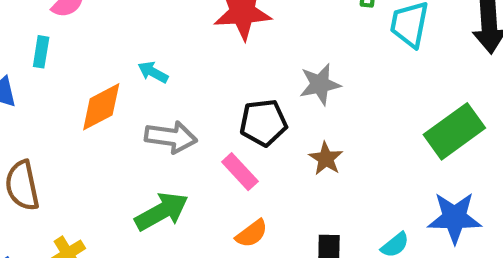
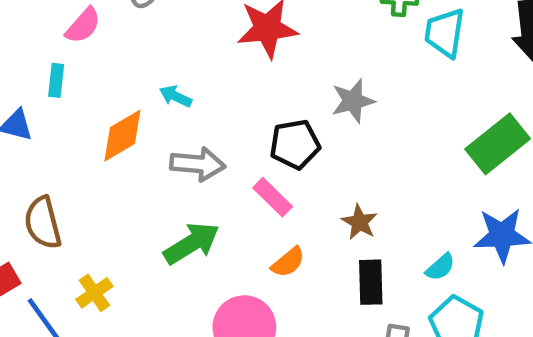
brown star: (326, 159) -> (359, 222), moved

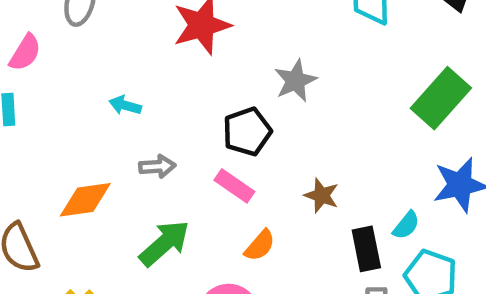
orange diamond: (122, 136) -> (85, 200), moved, turned 32
gray arrow: (198, 164) -> (157, 166), size x0.7
black rectangle: (371, 282) -> (366, 249), moved

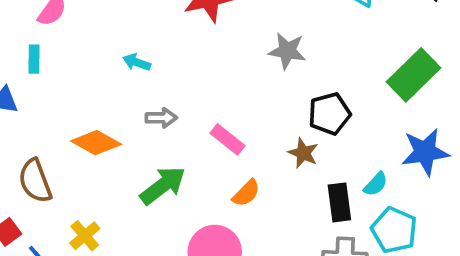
gray star: (295, 81) -> (287, 51), turned 30
black pentagon: (247, 132) -> (329, 114), moved
orange diamond: (85, 200) -> (96, 143), turned 33

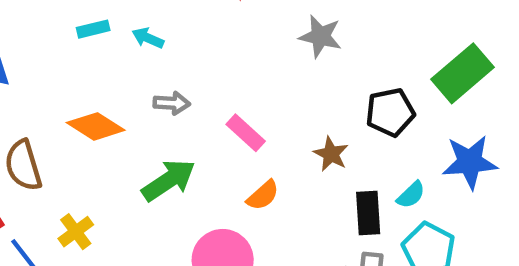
cyan rectangle: (34, 59) -> (93, 29), moved, turned 72
black pentagon: (329, 114) -> (390, 112), moved

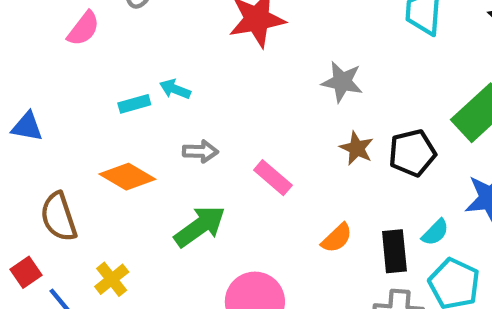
cyan rectangle: (93, 29) -> (134, 104), moved
brown star: (331, 154) -> (357, 148), moved
orange semicircle: (263, 195) -> (337, 238), moved

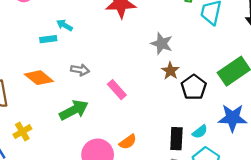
cyan arrow: (175, 89) -> (64, 25), moved
brown star: (357, 148) -> (170, 71), moved
black pentagon: (412, 153) -> (194, 87), turned -30
orange semicircle: (337, 238) -> (128, 142), moved

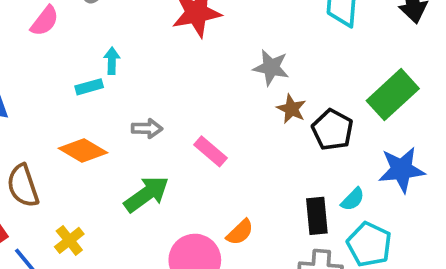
cyan arrow: (64, 25) -> (112, 61), turned 70

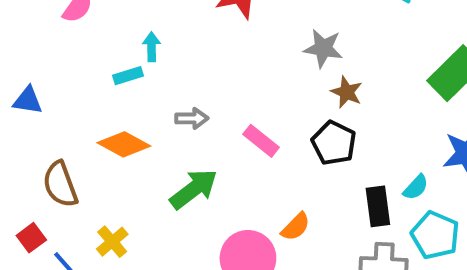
black pentagon: (333, 130) -> (334, 143), moved

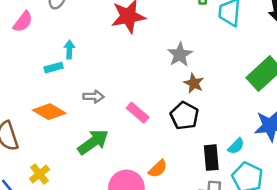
gray star: (323, 48) -> (180, 55), turned 30

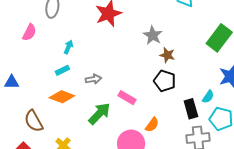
cyan arrow: (69, 49) -> (68, 47), turned 32
cyan rectangle: (54, 68) -> (62, 70), moved
pink rectangle: (138, 113) -> (127, 98), moved

